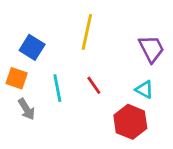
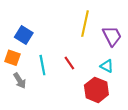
yellow line: (87, 32) -> (85, 24), moved

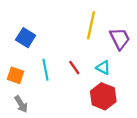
orange square: (12, 58) -> (16, 75), moved
cyan triangle: (107, 66) -> (103, 68), moved
gray arrow: (20, 81) -> (21, 104), moved

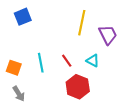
blue square: (26, 38) -> (23, 17), moved, turned 36
red hexagon: (103, 96) -> (78, 87), moved

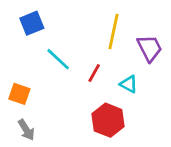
red line: (67, 61) -> (94, 73), moved, turned 64
cyan line: (41, 63) -> (58, 59), moved, turned -36

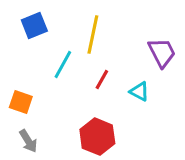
yellow line: (114, 31) -> (93, 35), moved
cyan line: (58, 59) -> (63, 65), turned 76
red hexagon: (108, 120) -> (97, 137), moved

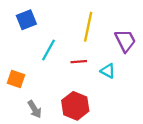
yellow line: (93, 35) -> (88, 27), moved
red line: (102, 80) -> (79, 62), turned 56
gray arrow: (28, 141) -> (35, 109), moved

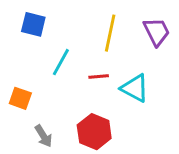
blue square: (26, 20) -> (33, 24), turned 36
purple trapezoid: (125, 41) -> (157, 32), moved
cyan triangle: (108, 71) -> (135, 88), size x1.5

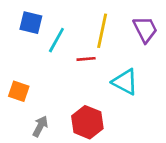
cyan line: (61, 62) -> (56, 40), moved
red line: (99, 77) -> (86, 59), moved
gray arrow: (43, 136) -> (40, 126), turned -120

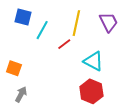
red line: (86, 59) -> (64, 44), turned -32
red hexagon: (87, 122) -> (91, 91), moved
gray arrow: (40, 126) -> (21, 94), moved

